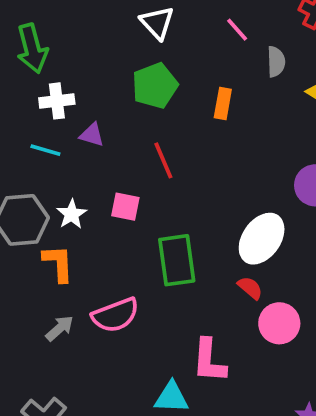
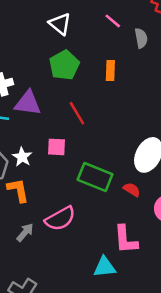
purple triangle: (92, 135) -> (28, 103), size x1.6
green rectangle: (177, 260) -> (95, 177), turned -52
red semicircle: (250, 288) -> (132, 190), moved

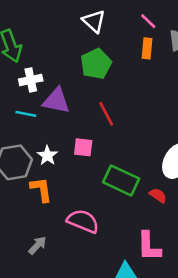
orange rectangle: (110, 70) -> (147, 48), moved
pink semicircle: (60, 219) -> (83, 221), turned -132
gray arrow: (25, 232) -> (37, 245), moved

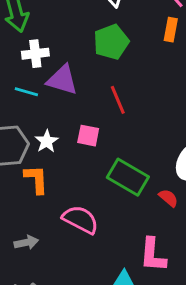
gray arrow: (37, 245) -> (26, 242), turned 30

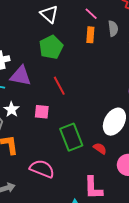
white star: (47, 141) -> (12, 109), moved
green rectangle: (128, 177) -> (71, 137), turned 44

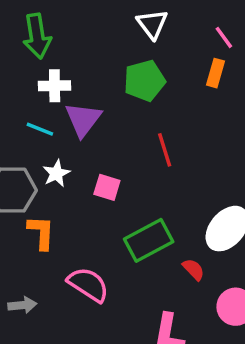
purple triangle: (21, 76) -> (83, 119), turned 45
red line: (59, 86) -> (165, 150), moved
green rectangle: (71, 137) -> (149, 240), turned 72

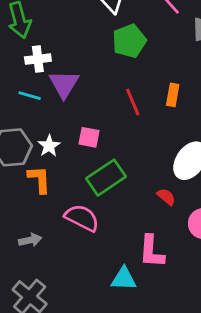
orange rectangle: (216, 73) -> (173, 95), moved
green pentagon: (144, 81) -> (129, 41), moved
white star: (56, 173) -> (49, 146), moved
green rectangle: (149, 240) -> (106, 178), moved

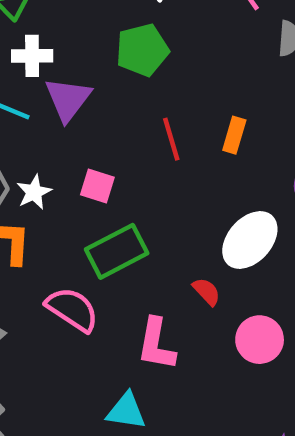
green pentagon: (129, 41) -> (142, 50), moved
pink L-shape: (152, 251) -> (156, 344), moved

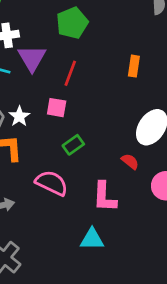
red line: (171, 139) -> (70, 73), moved, turned 45
green rectangle: (117, 251) -> (73, 145), size x0.6

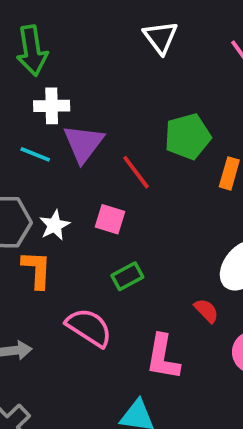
green pentagon: (72, 23) -> (188, 137), moved
red line: (70, 73) -> (136, 172), turned -65

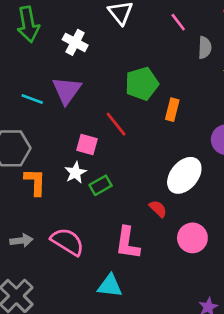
white cross: (52, 106) -> (75, 42), moved, turned 30
red line: (136, 172) -> (116, 124), moved
white star: (55, 225) -> (75, 173), moved
pink semicircle: (89, 327) -> (67, 242), moved

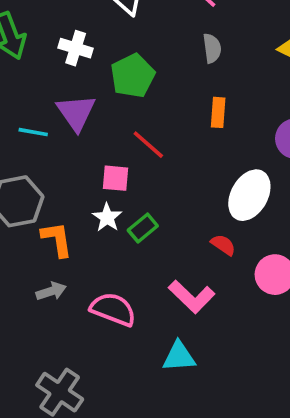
gray semicircle: (205, 48) -> (212, 48), moved
green pentagon: (142, 84) -> (133, 76), moved
gray arrow: (21, 241) -> (51, 291), moved
pink L-shape: (127, 243) -> (192, 297), turned -44

